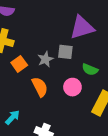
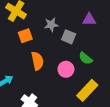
purple triangle: (82, 27) -> (89, 20), size x0.6
gray star: (45, 59) -> (51, 25), moved

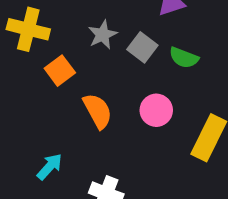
gray square: (69, 37) -> (142, 47), turned 32
green semicircle: (86, 58) -> (184, 58), moved

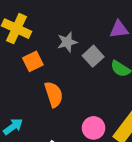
pink circle: (156, 110) -> (94, 128), moved

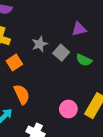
orange semicircle: (54, 94) -> (22, 94), moved

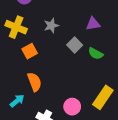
gray star: (40, 44) -> (51, 26), moved
pink circle: (68, 109) -> (72, 107), moved

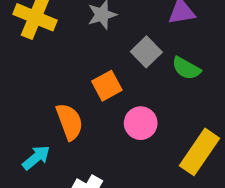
orange square: (30, 51) -> (107, 86), moved
pink circle: (72, 107) -> (141, 123), moved

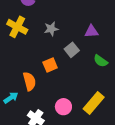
green semicircle: (186, 68) -> (101, 61), moved
pink circle: (141, 123) -> (63, 107), moved

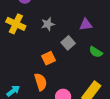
orange semicircle: (29, 81) -> (41, 82), moved

